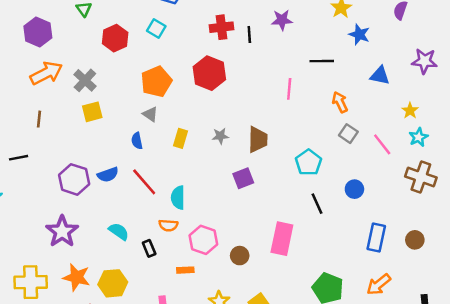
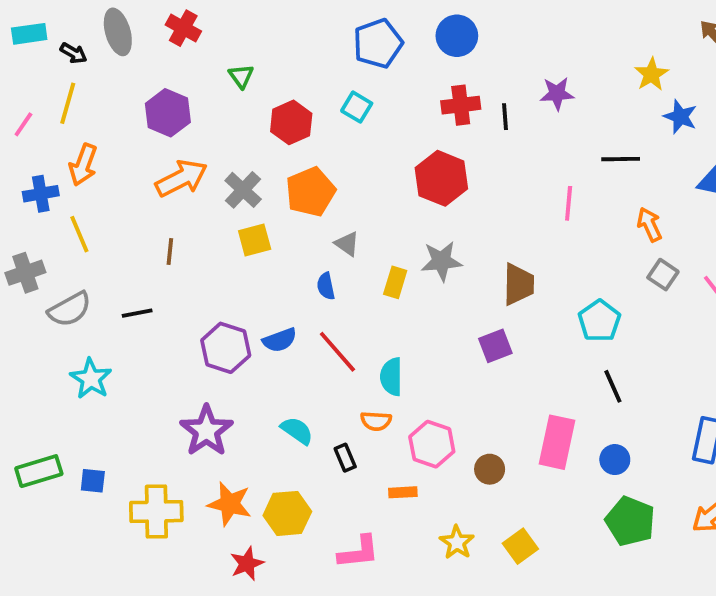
orange pentagon: (156, 82) -> (310, 192), moved
gray star: (220, 136) -> (441, 261), moved, size x1.5
blue circle: (354, 189) -> (615, 460), moved

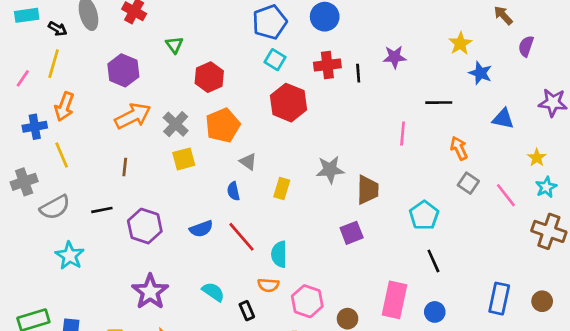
cyan square: (357, 107) -> (275, 60), moved
red hexagon: (441, 178) -> (288, 103), moved
gray star: (441, 261) -> (330, 170), moved
purple hexagon: (226, 348) -> (145, 226), moved

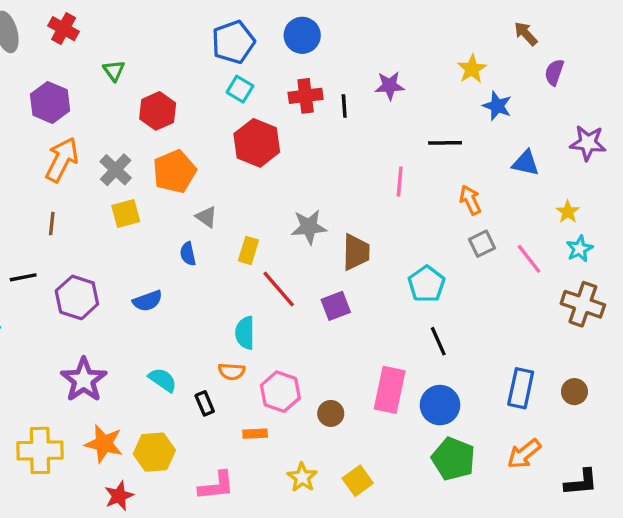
orange arrow: (133, 116) -> (62, 160), turned -36
gray square: (468, 183) -> (482, 244), turned 30
red line: (241, 237) -> (279, 289), moved
blue circle: (435, 312) -> (440, 405), size x1.5

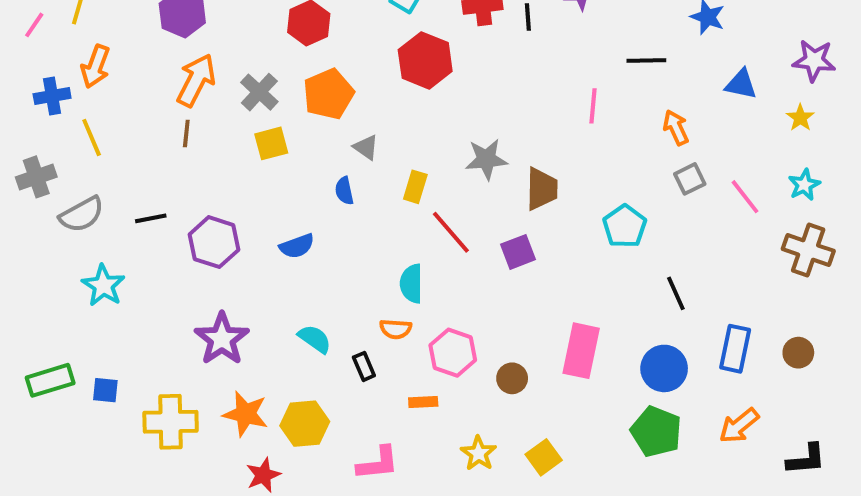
yellow star: (568, 212) -> (800, 118), moved
brown line: (52, 224) -> (186, 134), moved
black line: (438, 341) -> (676, 293), moved
blue circle: (440, 405) -> (664, 368), moved

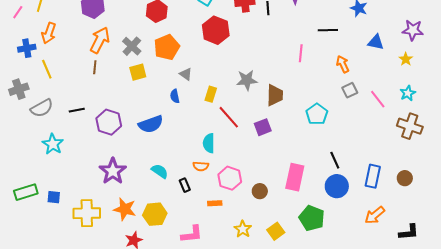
blue semicircle: (297, 246) -> (151, 124), size x1.4
black line: (676, 293) -> (335, 160), moved
green pentagon: (656, 432) -> (312, 218), moved

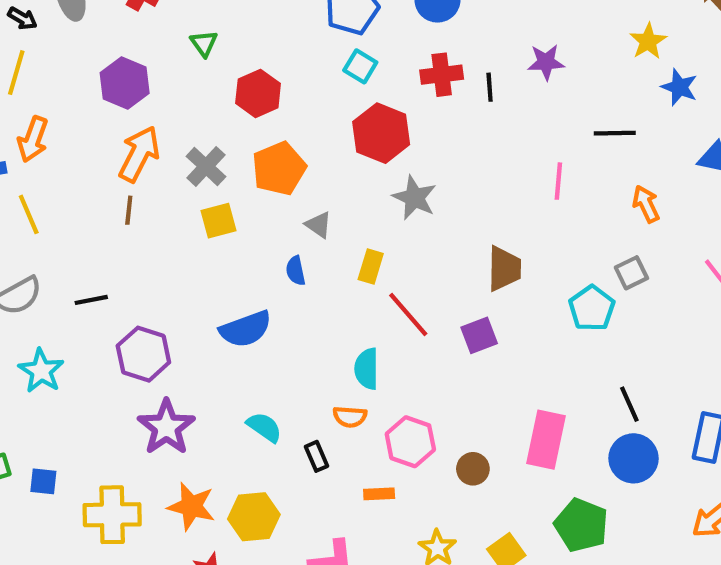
gray star: (247, 80) -> (415, 198), moved, turned 30
gray square: (350, 90) -> (631, 273), moved
purple hexagon: (109, 122) -> (143, 354), moved

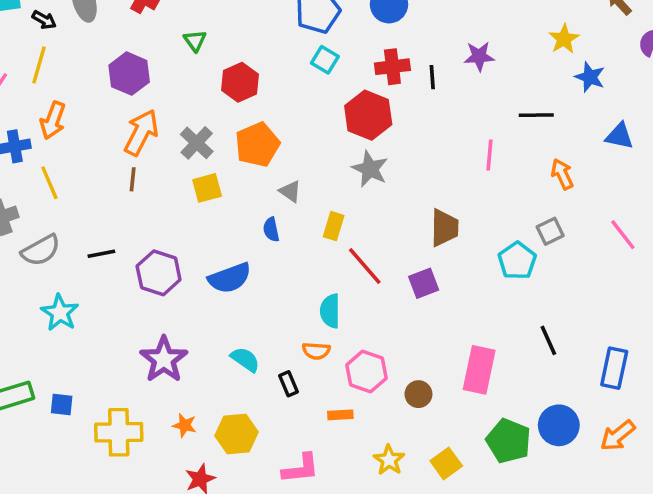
red hexagon: (381, 133) -> (368, 115), moved
purple hexagon: (143, 354) -> (159, 273), moved
blue circle: (633, 458) -> (559, 425), moved
orange star: (191, 506) -> (185, 425), size x0.6

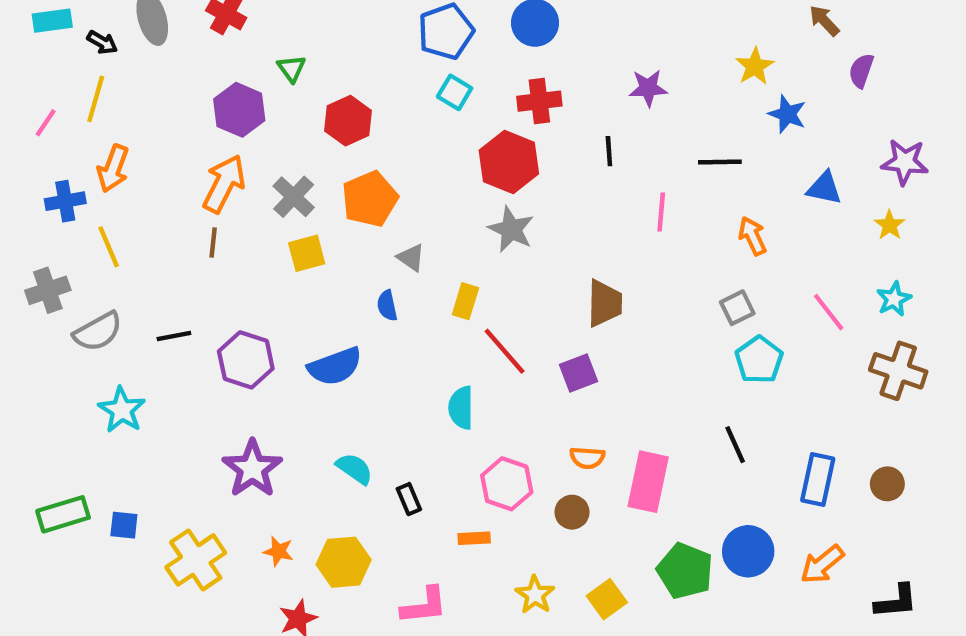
purple hexagon: (129, 74) -> (239, 110), moved
black line: (432, 77) -> (609, 151), moved
cyan pentagon: (517, 261) -> (759, 360), moved
orange semicircle: (316, 351) -> (587, 458), moved
yellow cross: (119, 432) -> (196, 560), turned -33

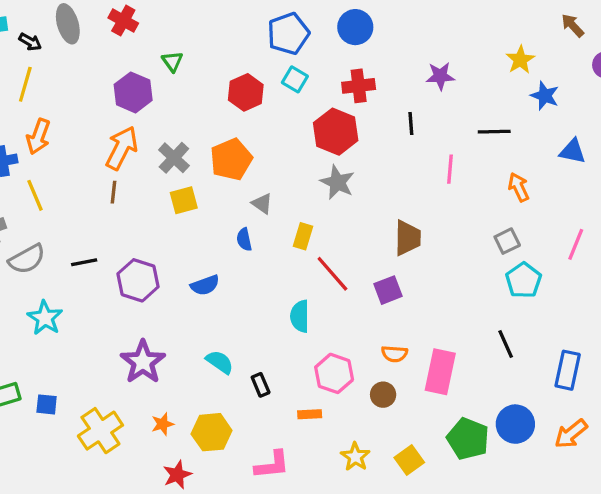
red hexagon: (348, 121) -> (246, 92), moved
pink line: (829, 312) -> (576, 244), turned 60
blue semicircle: (335, 366) -> (205, 285), size x0.7
orange star: (278, 551) -> (163, 424), turned -30

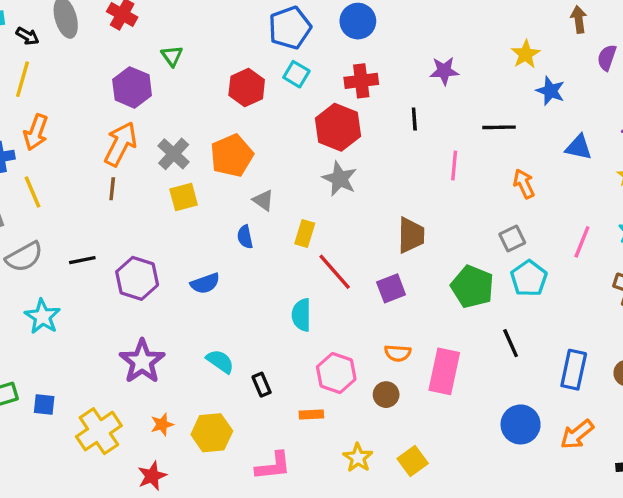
brown arrow: (573, 25) -> (579, 19), turned 35
green pentagon: (468, 439) -> (472, 287), moved
red star: (177, 475) -> (152, 476), moved

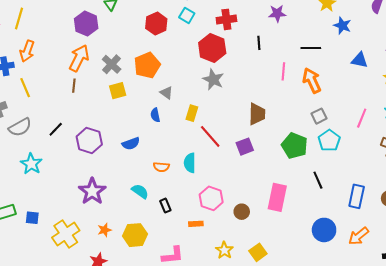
orange arrow: (524, 184) -> (312, 80), moved, size x1.4
black line: (82, 260) -> (56, 129), turned -35
orange semicircle: (398, 353) -> (161, 167), moved

